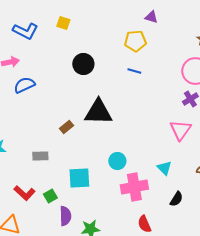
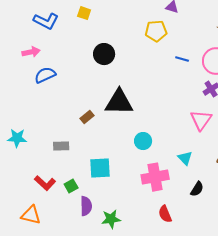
blue line: (134, 71) -> (182, 59), moved
cyan circle: (117, 161) -> (143, 141), moved

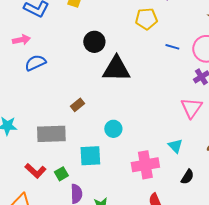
black triangle: (119, 102) -> (116, 69), moved
cyan circle: (143, 141) -> (113, 129), moved
gray rectangle: (61, 146) -> (51, 134), size x1.8

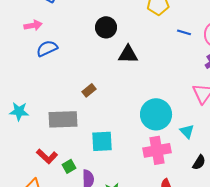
black triangle: (116, 69) -> (128, 54), size x0.7
cyan circle: (113, 129) -> (156, 114), moved, size x1.8
green square: (61, 174) -> (69, 166), moved

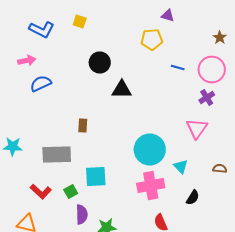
brown rectangle: (89, 90) -> (83, 126), turned -48
green square: (69, 166) -> (71, 192), moved

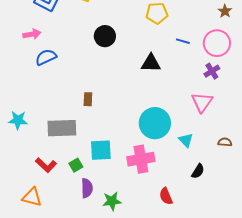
black triangle: (122, 90) -> (151, 63), moved
pink cross: (151, 186) -> (141, 159), moved

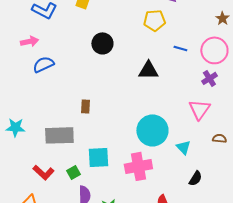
brown semicircle: (225, 142) -> (219, 138), moved

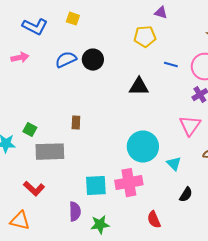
blue semicircle: (43, 64) -> (66, 60), moved
cyan square: (98, 157) -> (96, 186), moved
green square: (73, 172) -> (30, 130), moved, turned -32

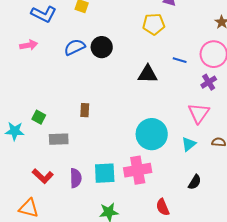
blue line: (171, 65) -> (180, 60), moved
gray rectangle: (50, 152) -> (59, 139), size x0.7
cyan triangle: (174, 164) -> (189, 144), moved, turned 35
purple semicircle: (75, 212) -> (76, 178), moved

